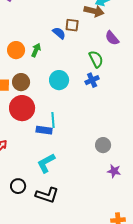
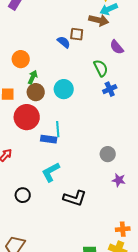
green arrow: (36, 50) -> (33, 77), moved
blue cross: (92, 80) -> (110, 89), moved
brown circle: (21, 82) -> (36, 92), moved
black L-shape: (47, 195) -> (75, 198), moved

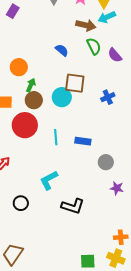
brown arrow: (99, 20) -> (86, 25), moved
brown square: (77, 34) -> (75, 83), moved, size x1.5
green semicircle: (101, 68) -> (94, 46), moved
blue rectangle: (49, 139) -> (83, 141), moved

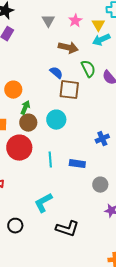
brown arrow: (86, 25) -> (68, 48), moved
brown square: (75, 83) -> (69, 90), moved
blue cross: (108, 97) -> (102, 139), moved

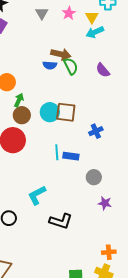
brown arrow: (68, 48) -> (61, 54), moved
green semicircle: (88, 69) -> (71, 66), moved
blue semicircle: (56, 73) -> (50, 65), turned 144
brown square: (69, 90) -> (66, 112), moved
cyan line: (50, 160) -> (57, 152), moved

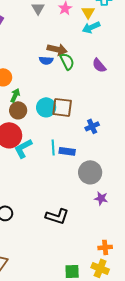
gray circle: (94, 177) -> (90, 172), size x1.5
cyan L-shape: (37, 195) -> (23, 148), moved

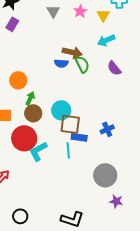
cyan arrow: (91, 27) -> (106, 40), moved
brown square: (62, 107) -> (70, 124), moved
blue rectangle: (67, 151) -> (79, 137), moved

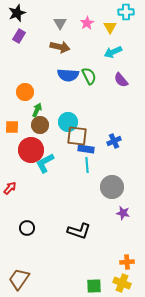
brown arrow: (72, 52) -> (60, 47), moved
blue semicircle: (61, 63) -> (68, 75), size x1.5
cyan line: (68, 150) -> (87, 165), moved

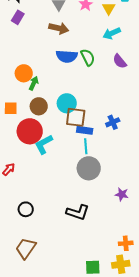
green arrow: (37, 110) -> (34, 83), moved
gray circle: (112, 187) -> (89, 168), moved
brown trapezoid: (19, 279) -> (26, 248), moved
yellow cross: (122, 283) -> (121, 264), turned -30

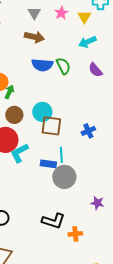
blue rectangle: (85, 130) -> (48, 164), moved
orange cross: (126, 243) -> (75, 234), moved

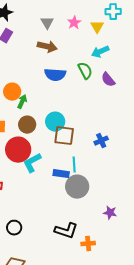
green semicircle: (63, 66) -> (85, 71), moved

